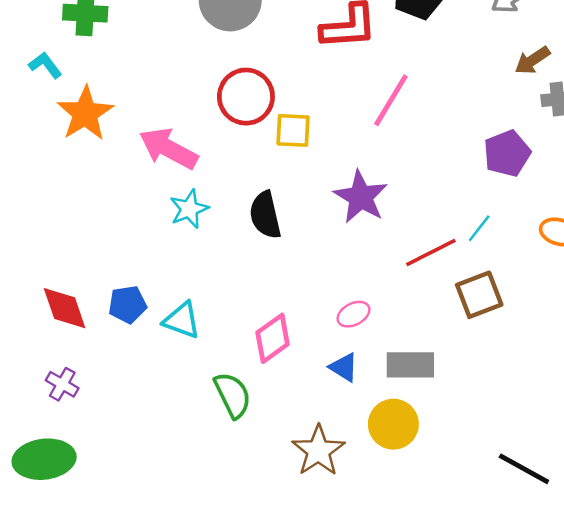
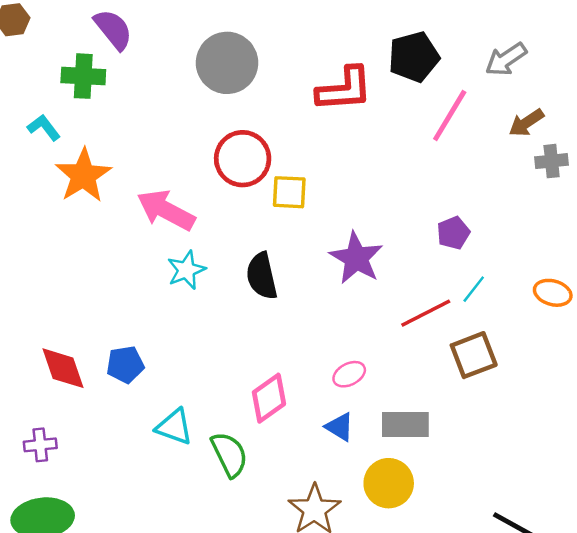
pink line: (391, 100) -> (450, 116), moved
purple pentagon: (507, 153) -> (453, 233), moved, size x0.7
cyan triangle: (182, 320) -> (174, 427), moved
purple cross: (62, 384) -> (40, 445), moved, turned -36

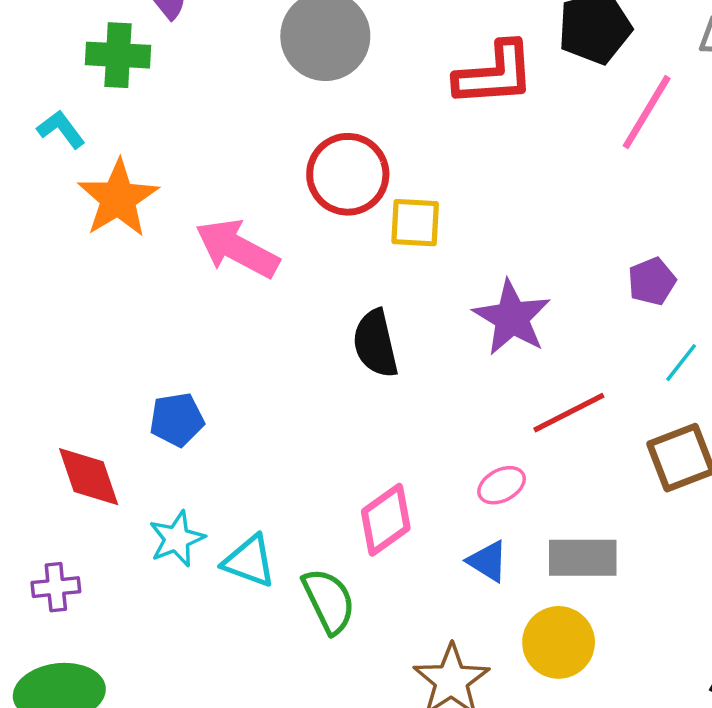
cyan star: (186, 270) -> (177, 539), moved
red line: (426, 313) -> (569, 413), moved
blue pentagon: (125, 365) -> (177, 420), moved

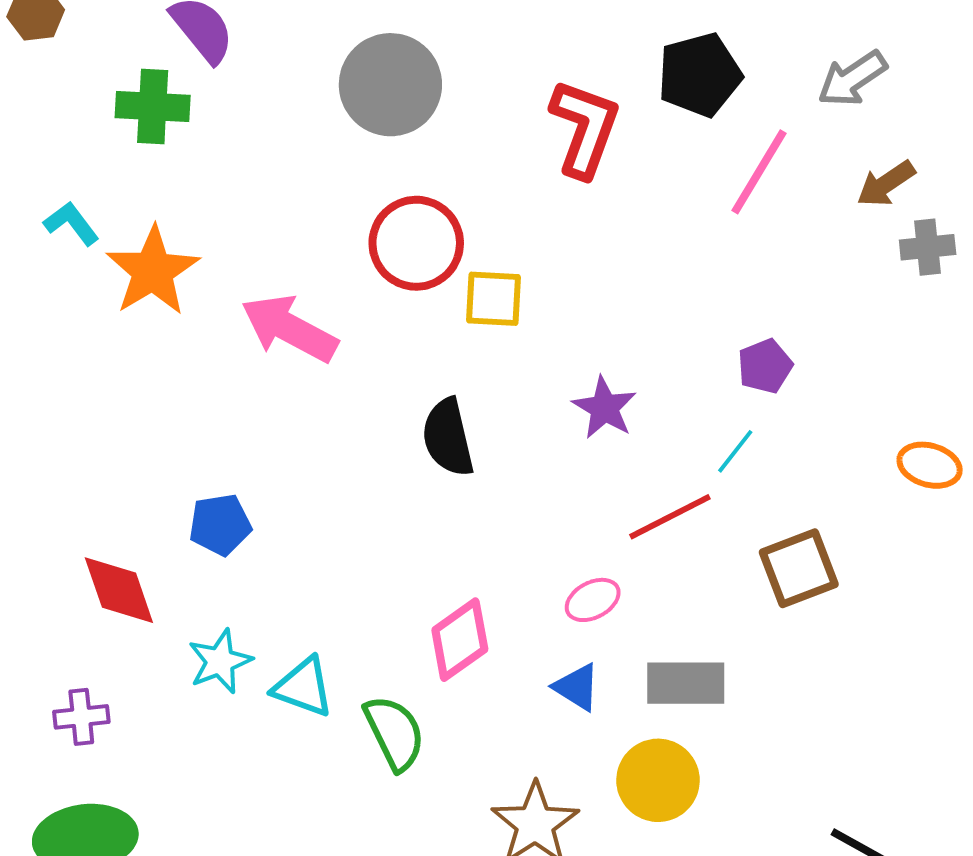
red L-shape: (495, 74) -> (585, 128), turned -66
cyan L-shape: (61, 129) -> (71, 223), moved
purple star: (512, 318) -> (604, 408), size x0.7
cyan line: (681, 363) -> (735, 451), moved

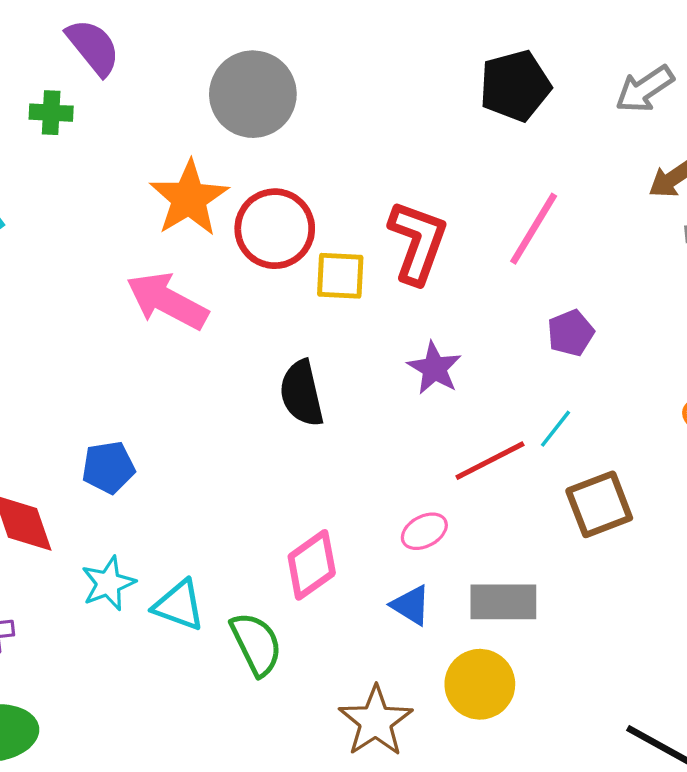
green cross: (153, 106) -> (51, 113), size x0.7
red L-shape: (585, 128) -> (418, 242), moved
pink line: (759, 172) -> (534, 229), moved
orange star: (153, 271) -> (189, 198), moved
cyan line: (735, 451) -> (555, 429), moved

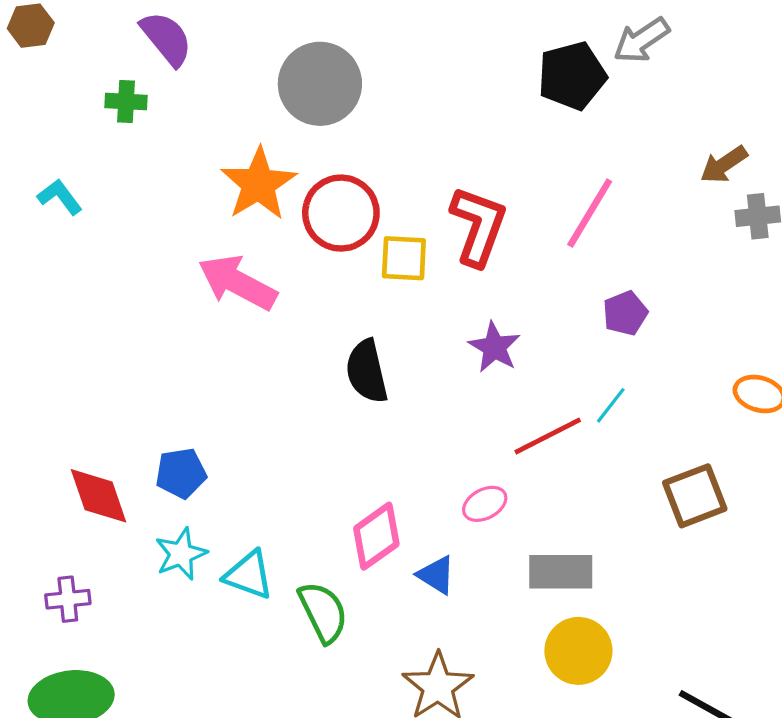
gray arrow: (645, 89) -> (641, 40), moved
blue pentagon: (108, 467) -> (181, 473), moved
brown square: (599, 504) -> (695, 496), moved
blue triangle: (411, 605) -> (436, 575), moved
yellow circle: (480, 684) -> (578, 651), moved

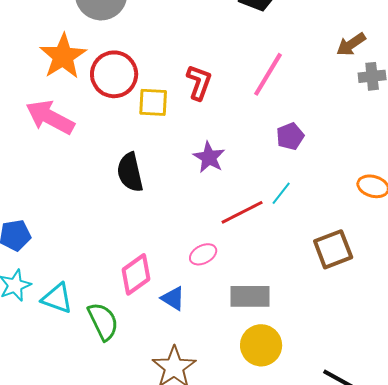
red L-shape: (478, 226) -> (199, 82), size x0.7

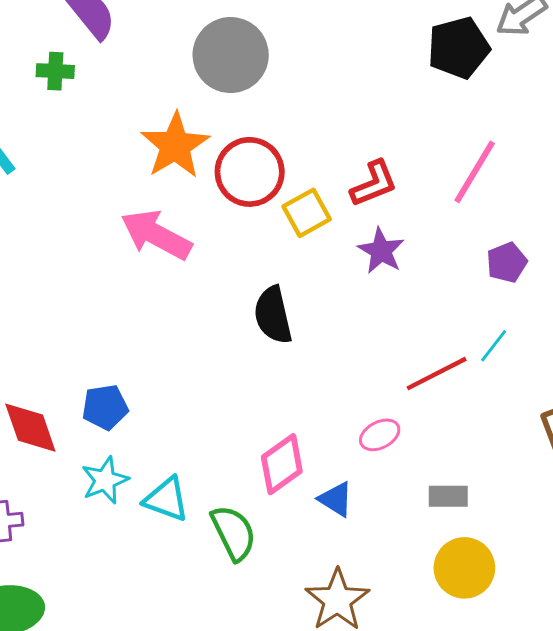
red L-shape: (199, 82) -> (374, 184), turned 48
yellow square: (153, 102) -> (307, 213), turned -32
purple star: (209, 157) -> (381, 251), moved
gray rectangle: (250, 296) -> (448, 496), size x0.7

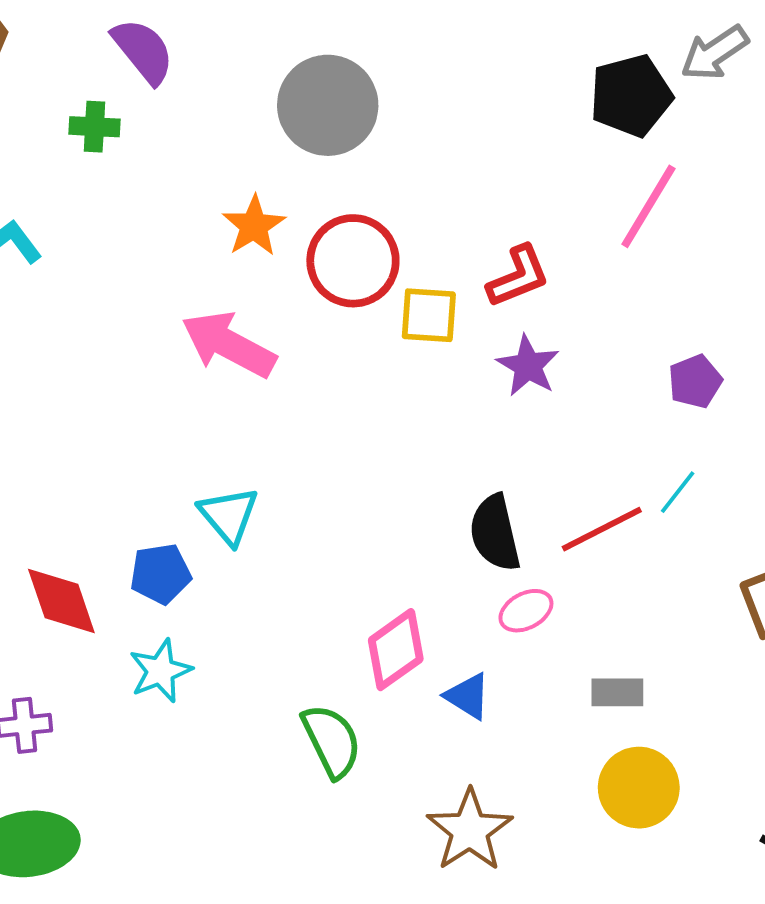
orange star: (175, 146) -> (254, 226), size x0.7
pink line: (475, 172) -> (648, 206), moved
yellow square: (307, 213) -> (429, 315), turned 33
black semicircle: (273, 315) -> (495, 533), moved
cyan triangle: (166, 499) -> (229, 515), moved, turned 30

